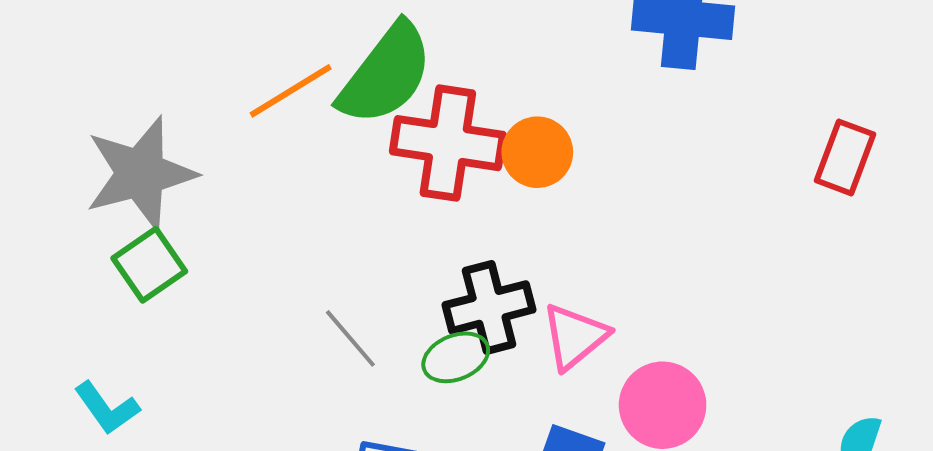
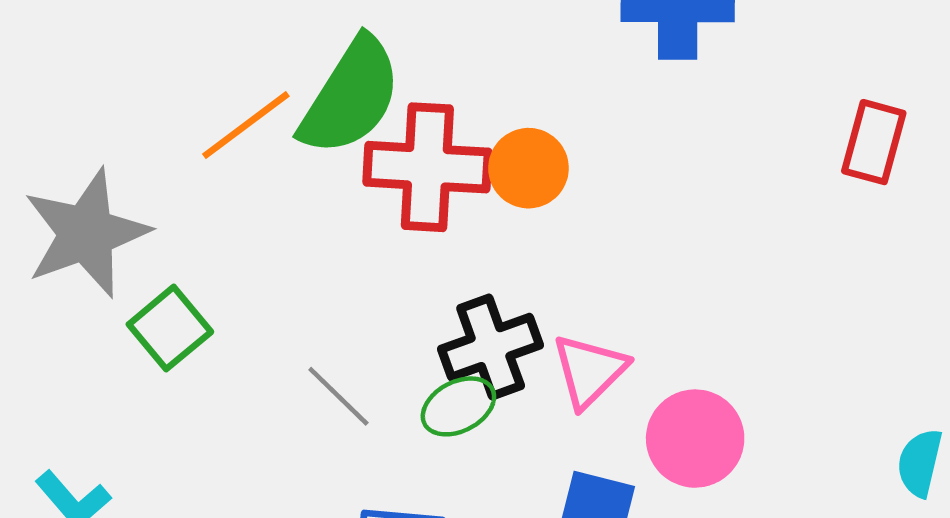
green square: (149, 265) -> (170, 328), moved

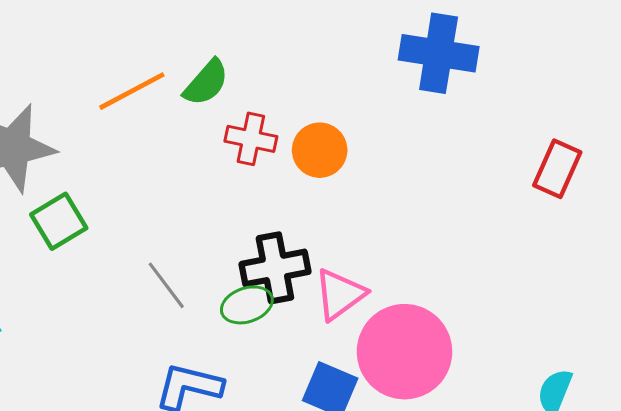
green semicircle: (351, 96) -> (206, 83), size x0.6
red cross: (427, 167) -> (251, 139), size x0.6
pink circle: (695, 439) -> (405, 352), size x1.4

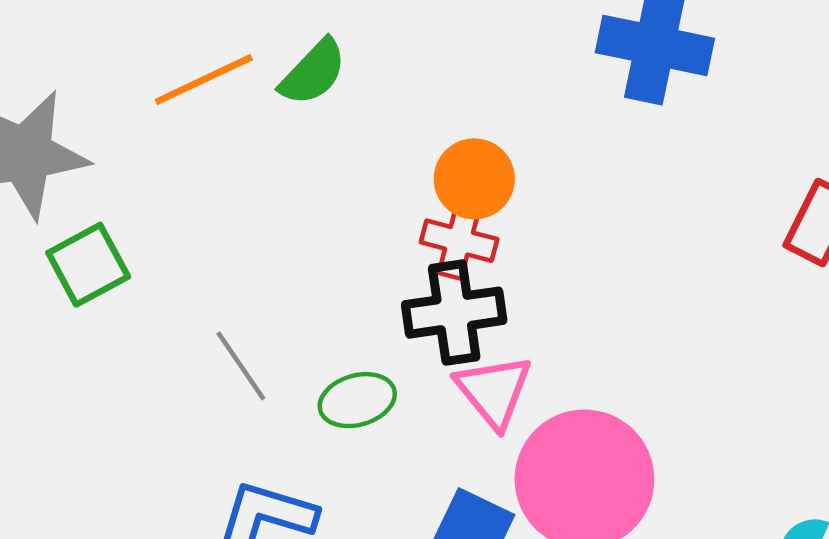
red cross: (251, 139) -> (459, 241), moved
black cross: (275, 268) -> (454, 313), moved
pink triangle: (340, 294) -> (494, 391), turned -36

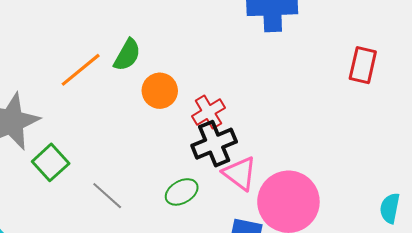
orange circle: (474, 179) -> (160, 91), moved
red cross: (459, 241) -> (208, 112), turned -32
gray line: (241, 366) -> (107, 196), moved

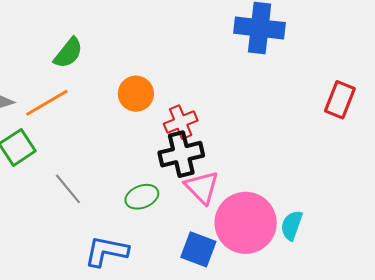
green semicircle: (127, 55) -> (68, 53), moved
orange line: (81, 70) -> (47, 103), moved
cyan semicircle: (390, 208) -> (292, 225), moved

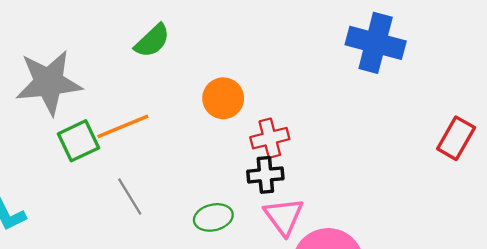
orange line: (47, 103) -> (123, 126), moved
black cross: (181, 154) -> (265, 175), size x0.7

